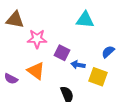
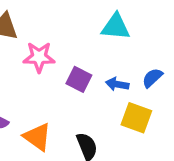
blue arrow: (78, 65) -> (117, 84), moved
orange triangle: (36, 71) -> (37, 137), moved

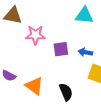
purple square: (79, 79) -> (61, 49), turned -35

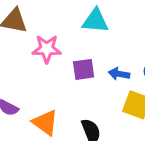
cyan triangle: (84, 16) -> (95, 21), moved

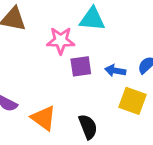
pink star: (47, 49) -> (61, 41), moved

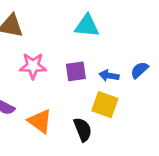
pink star: (61, 41) -> (33, 66), moved
yellow square: (132, 101) -> (105, 105), moved

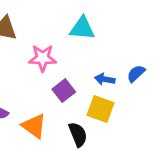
pink star: (33, 66) -> (43, 58), moved
purple square: (76, 71) -> (64, 91), moved, turned -30

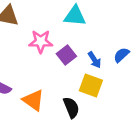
blue arrow: (105, 79) -> (94, 60), turned -133
purple square: (64, 91) -> (66, 55), moved

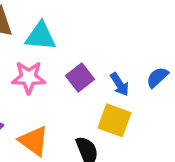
cyan triangle: (75, 16) -> (41, 36), moved
pink star: (41, 42) -> (29, 77), moved

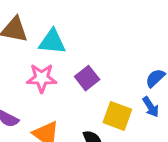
blue arrow: (120, 84) -> (151, 107), moved

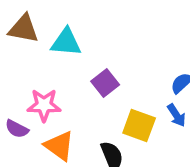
pink star: (42, 78) -> (44, 105), moved

